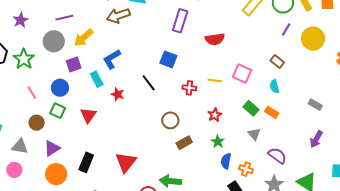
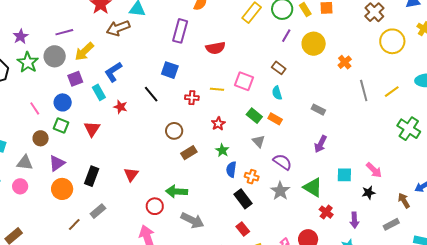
green star: (24, 59) -> (28, 62), moved
red triangle: (126, 162) -> (131, 174), size x0.7

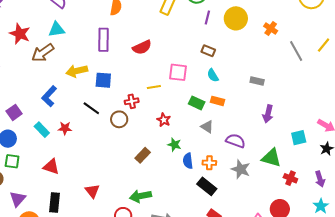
yellow arrow: (84, 52) -> (77, 71), moved, turned 45
cyan rectangle: (99, 92) -> (42, 130), moved
red triangle: (92, 129) -> (51, 167), moved, turned -30
brown circle: (174, 131) -> (119, 119), moved

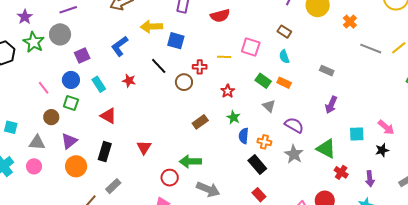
gray line: (296, 51) -> (371, 49), turned -50
cyan rectangle: (42, 130) -> (99, 84), moved

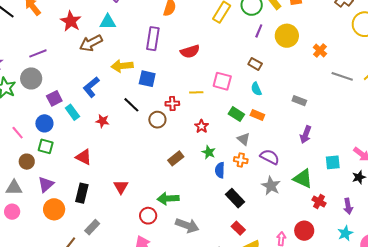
cyan rectangle: (99, 84) -> (72, 112), moved
orange cross: (264, 142) -> (241, 160), moved

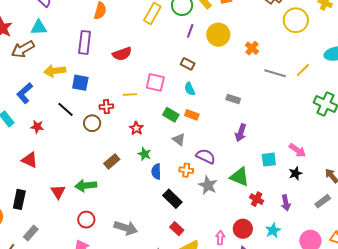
red triangle: (84, 157) -> (30, 160), moved
orange cross: (241, 160) -> (186, 170), moved
green arrow: (168, 199) -> (86, 186), moved
cyan star: (345, 233) -> (273, 230), moved

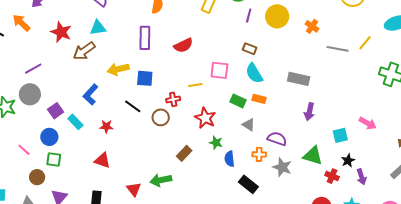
cyan semicircle: (190, 89) -> (254, 73), size x1.5
gray rectangle: (233, 99) -> (299, 79), size x1.5
red star: (136, 128) -> (205, 118), size x1.5
black star: (295, 173) -> (348, 161), moved

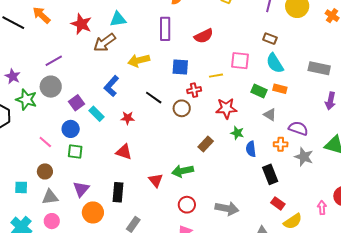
blue square: (145, 78) -> (180, 67), moved
red star: (205, 118) -> (226, 108), turned -30
brown circle: (37, 177) -> (45, 171), moved
black rectangle: (248, 184) -> (270, 174), turned 30

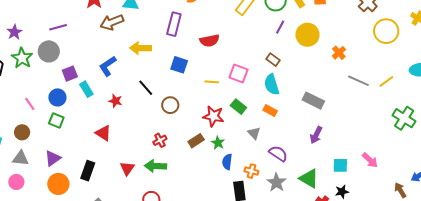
red cross: (194, 90) -> (160, 140), moved, turned -32
green rectangle: (259, 91) -> (238, 107), moved
brown rectangle: (206, 144) -> (196, 141), moved
orange cross: (281, 144) -> (251, 171), moved

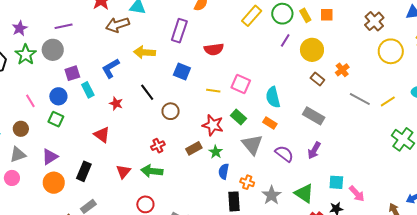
brown rectangle: (273, 60) -> (317, 79), moved
gray triangle: (254, 133) -> (252, 145), size x1.6
purple semicircle: (278, 154) -> (284, 154), moved
gray triangle: (21, 158) -> (18, 155), turned -30
pink arrow: (370, 160) -> (357, 194), moved

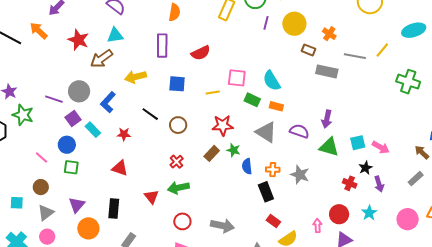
purple line: (64, 26) -> (54, 99), moved, turned 48
gray circle: (53, 50) -> (79, 91), moved
gray rectangle: (314, 116) -> (327, 71), moved
green rectangle: (238, 117) -> (252, 100), moved
green triangle: (304, 193) -> (329, 147), moved

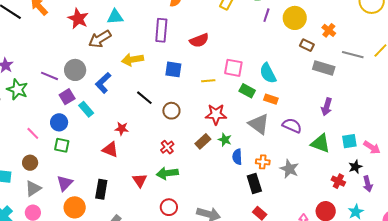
purple arrow: (327, 119) -> (327, 107), moved
red star: (124, 134) -> (122, 129), moved

